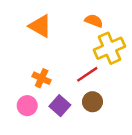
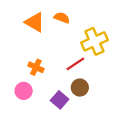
orange semicircle: (94, 21) -> (62, 18), moved
purple square: (60, 106) -> (60, 100), moved

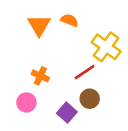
orange triangle: (35, 22) -> (39, 25), turned 30
yellow cross: (94, 41) -> (106, 47), turned -30

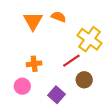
orange cross: (40, 76) -> (34, 64), turned -32
brown circle: (90, 99) -> (84, 80), moved

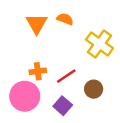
red line: (71, 61) -> (66, 76), moved
pink circle: (22, 86) -> (25, 96), size x1.6

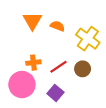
orange semicircle: (65, 19) -> (57, 26), moved
brown circle: (94, 89) -> (83, 69), moved

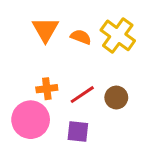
yellow cross: (88, 39) -> (118, 35), moved
purple square: (55, 93) -> (78, 131), turned -35

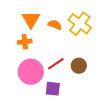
orange cross: (47, 89) -> (25, 42), moved
pink circle: (31, 120) -> (31, 72), moved

